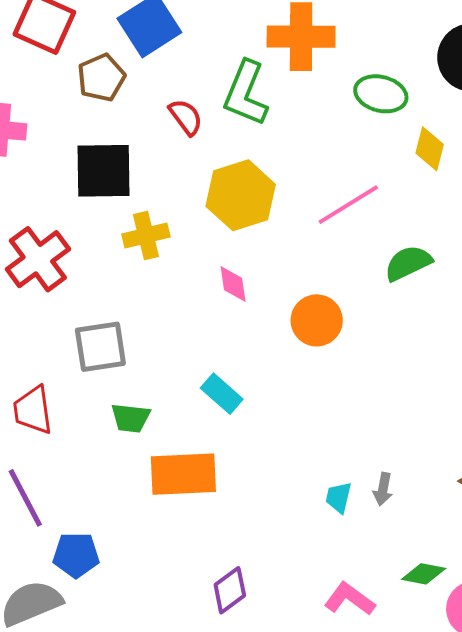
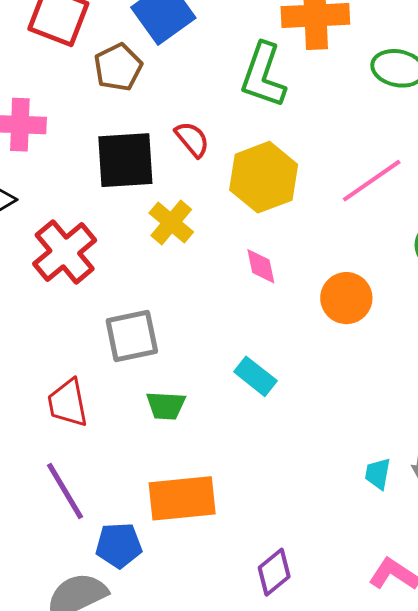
red semicircle: (186, 117) -> (192, 139), moved
yellow cross: (146, 236) -> (171, 222), turned -33
orange rectangle: (183, 474) -> (182, 498), moved

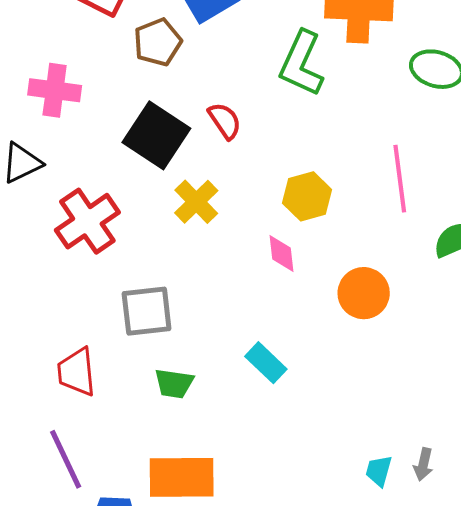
black square: (125, 160) -> (156, 135), turned 32
yellow hexagon: (264, 177) -> (307, 196), moved, size x0.7
pink line: (372, 181) -> (400, 179), turned -68

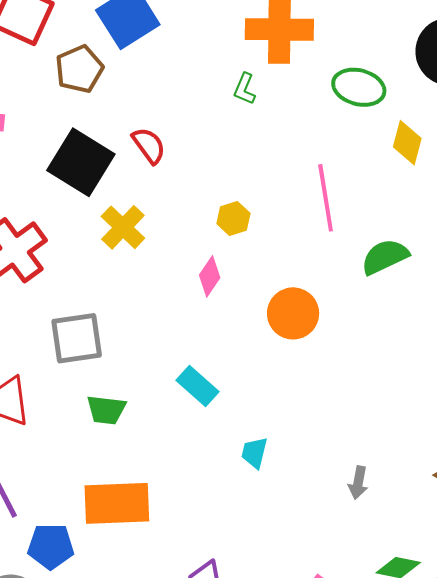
green L-shape: (301, 64) -> (245, 89), moved, size x0.5
yellow hexagon: (307, 196) -> (233, 218), size x0.7
pink diamond: (281, 254) -> (210, 276), turned 42
cyan trapezoid: (379, 471) -> (254, 453), moved

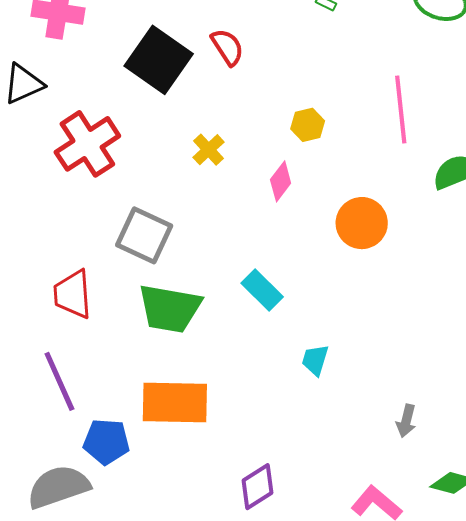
yellow cross: (123, 227) -> (209, 150), moved, size x0.7
gray square: (77, 338) -> (144, 235), turned 30
green trapezoid: (106, 410) -> (170, 308), size x1.6
gray arrow: (358, 483) -> (406, 421), moved

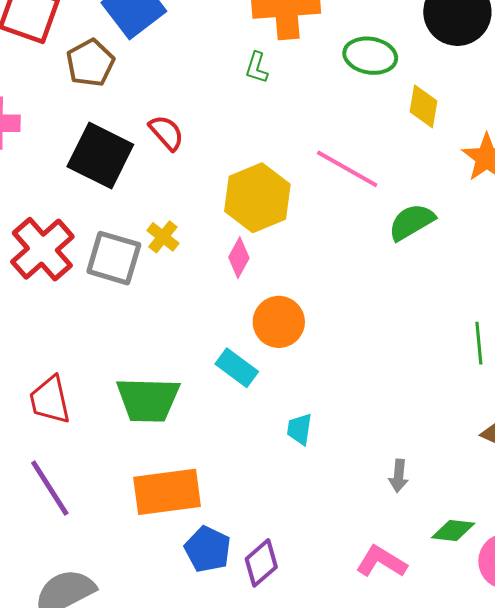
pink line: (401, 110) -> (347, 169), turned -46
yellow hexagon: (308, 125) -> (257, 198), size x2.0
orange circle: (362, 223) -> (279, 322), moved
gray square: (144, 235) -> (114, 258), moved
blue pentagon: (106, 442) -> (208, 549), moved, turned 30

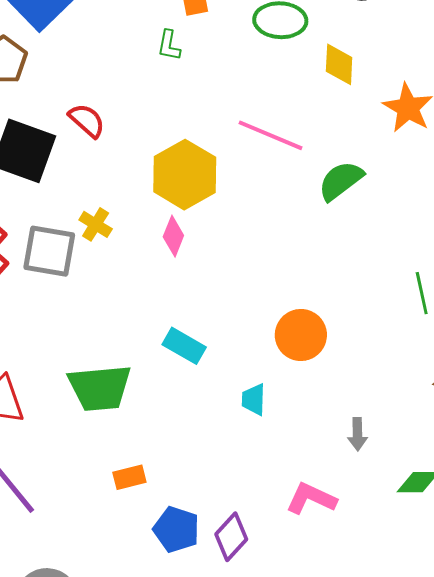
orange circle: (279, 322) -> (301, 335), moved
orange rectangle: (167, 492) -> (129, 477), size x0.5
pink L-shape: (381, 562) -> (311, 498), moved

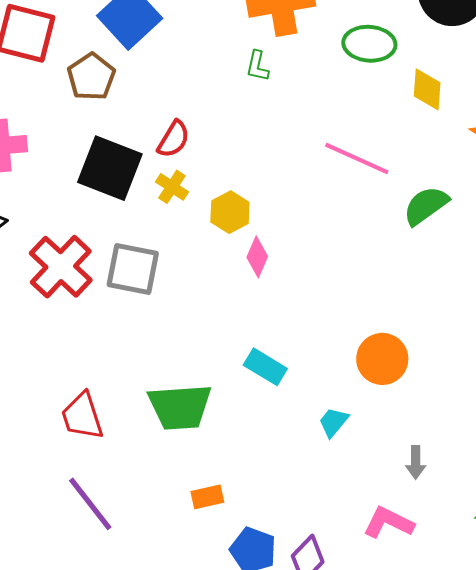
red semicircle: (87, 120) -> (174, 139), turned 78
yellow hexagon: (185, 175) -> (230, 212), moved, size x0.6
yellow cross: (96, 224) -> (172, 187), moved
cyan trapezoid: (254, 399) -> (333, 422), turned 36
gray arrow: (357, 434) -> (416, 462), moved

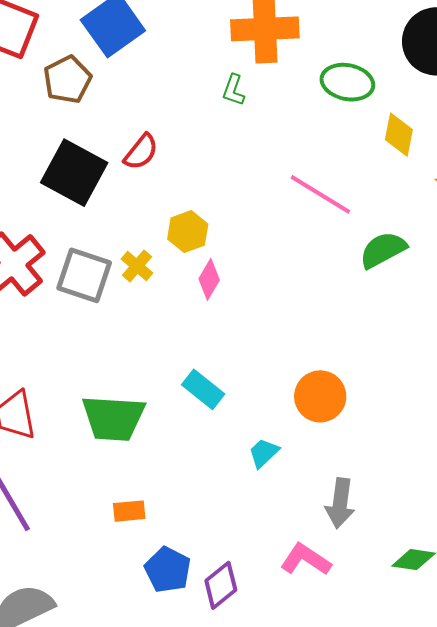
yellow cross: (172, 187) -> (137, 266), moved
gray arrow: (416, 462) -> (340, 503), size x1.5

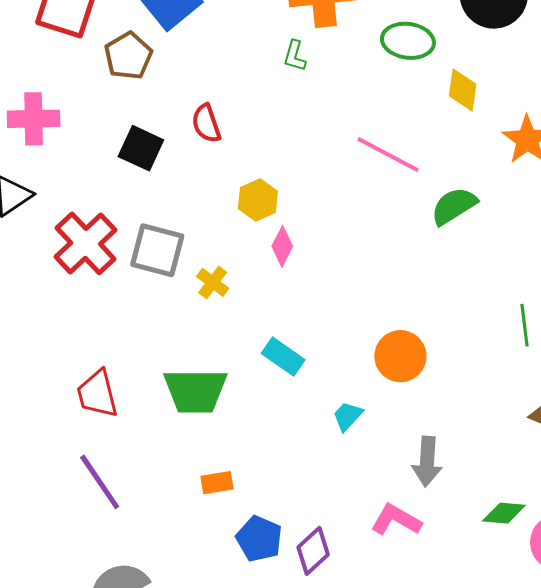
red semicircle: (141, 152) -> (206, 123), turned 126
black square: (74, 173) -> (141, 148), size x0.7
yellow cross: (137, 266) -> (213, 282), moved

